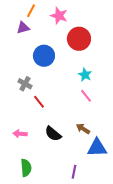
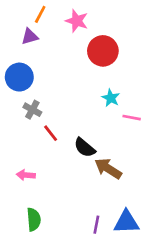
blue circle: (44, 56) -> (19, 77), moved
pink line: (86, 96) -> (132, 118), moved, turned -40
brown arrow: (83, 129) -> (108, 168), size x1.5
black semicircle: (53, 134) -> (85, 148), moved
blue triangle: (97, 148) -> (126, 222), moved

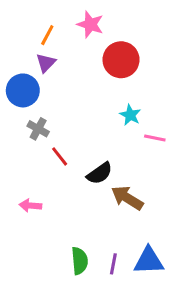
orange line: (40, 14) -> (47, 35), moved
purple triangle: (30, 37) -> (46, 63), moved, turned -30
black semicircle: (85, 148) -> (100, 173), turned -75
green semicircle: (34, 219) -> (80, 261), moved

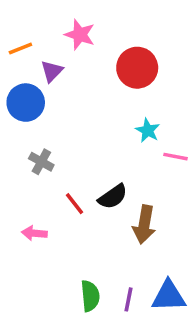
pink star: (90, 24) -> (80, 35), moved
orange line: (47, 35) -> (20, 49), moved, turned 40
gray cross: (38, 129) -> (41, 162), moved
red line: (60, 156) -> (74, 204), moved
brown arrow: (127, 198) -> (144, 224), turned -112

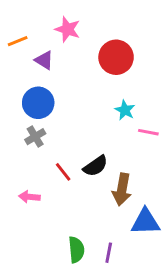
purple triangle: (52, 71) -> (44, 60), turned -42
blue circle: (26, 103) -> (38, 103), moved
gray cross: (41, 162) -> (35, 137), turned 30
blue triangle: (169, 296) -> (145, 222), moved

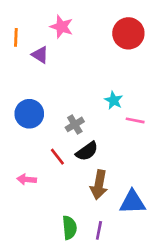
orange line: (18, 41) -> (16, 37), turned -66
red circle: (116, 57) -> (128, 33), moved
blue circle: (38, 103) -> (29, 114), moved
gray cross: (35, 137) -> (75, 124), moved
brown arrow: (122, 189) -> (99, 185), moved

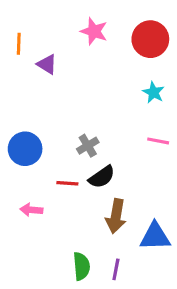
pink star: (61, 27) -> (94, 31), moved
cyan star: (114, 100) -> (153, 92), moved
blue circle: (29, 114) -> (25, 149), moved
red line: (57, 157) -> (67, 183), turned -48

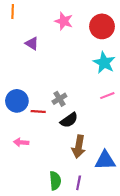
orange line: (19, 44) -> (13, 12), moved
cyan star: (153, 92) -> (104, 63), size x1.5
pink line: (158, 141) -> (107, 96), turned -32
red line: (67, 183) -> (38, 112), moved

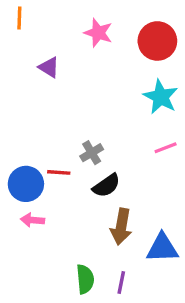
blue circle: (17, 101) -> (26, 184), moved

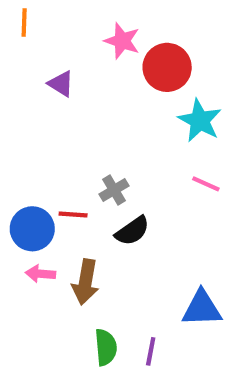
red circle: (157, 41) -> (167, 67), moved
pink line: (166, 148) -> (206, 184), turned 45
brown arrow: (121, 227) -> (85, 282), moved

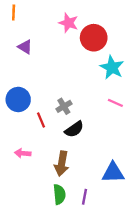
purple triangle: (61, 84) -> (25, 47), moved
red line: (73, 215) -> (41, 120), turned 63
blue circle: (32, 229) -> (18, 99), moved
brown arrow: (85, 282) -> (62, 164), moved

